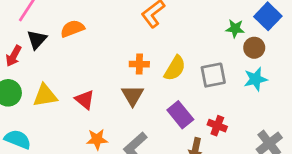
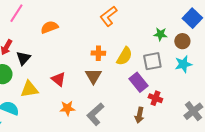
green star: (235, 29) -> (160, 34), moved
black triangle: (37, 40) -> (23, 58), moved
yellow triangle: (45, 96) -> (29, 89), moved
purple rectangle: (180, 115) -> (138, 82), moved

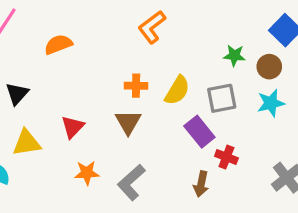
red triangle: (58, 79) -> (73, 127), turned 35

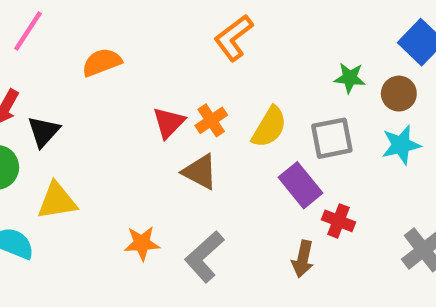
orange cross: (136, 86) -> (211, 120), turned -35
brown triangle: (128, 122) -> (200, 172), turned -32
red triangle: (73, 127) -> (169, 123), moved

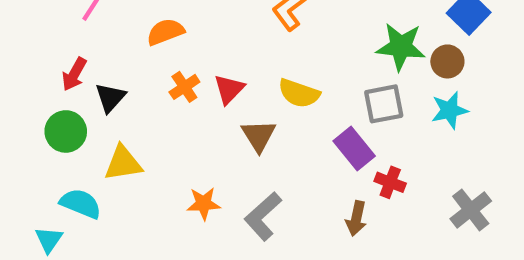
green star: (350, 78) -> (401, 47), size x1.6
orange cross: (211, 120) -> (184, 87), moved
yellow semicircle: (269, 127) -> (299, 93), moved, turned 78
brown triangle: (200, 172) -> (259, 136), turned 30

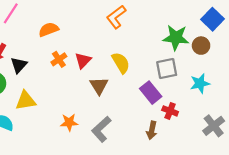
yellow semicircle: (299, 93) -> (121, 63), turned -140
cyan star: (450, 110) -> (200, 83), moved

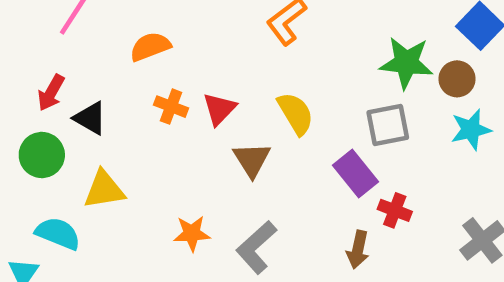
orange cross: (59, 59) -> (171, 107), turned -35
black triangle: (19, 65) -> (90, 118), turned -42
cyan star: (200, 83) -> (471, 130), moved

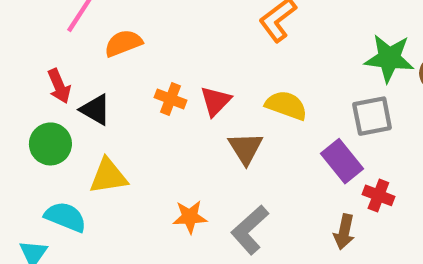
orange semicircle: (150, 47) -> (123, 43), moved
red arrow: (51, 93) -> (59, 86), turned -52
yellow semicircle: (296, 113) -> (286, 105), turned -39

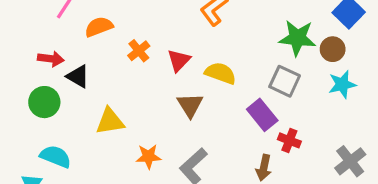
red arrow: (59, 86) -> (51, 59), turned -60
orange cross: (170, 99) -> (139, 51), moved, turned 30
red triangle: (216, 101) -> (179, 60), moved
gray square: (372, 116) -> (285, 81), turned 36
yellow triangle: (108, 176) -> (110, 121), moved

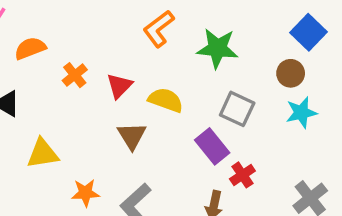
green star: (297, 38) -> (217, 48), moved
red cross: (289, 140) -> (242, 175), turned 35

